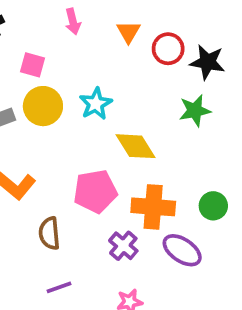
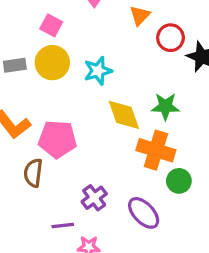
green star: (195, 111) -> (165, 106), moved
pink pentagon: (95, 191) -> (57, 139), moved
orange cross: (153, 207) -> (156, 150), moved
purple line: (59, 287) -> (63, 226), moved

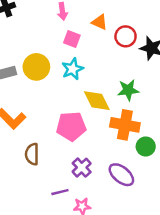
orange triangle: (140, 15) -> (100, 22), turned -42
pink square: (51, 25) -> (72, 39), moved
pink pentagon: (57, 139) -> (71, 126), moved

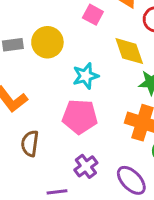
cyan star: (72, 69) -> (86, 76), moved
yellow diamond: (97, 101) -> (129, 51), moved

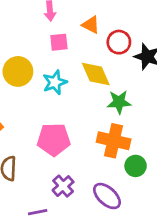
pink square: (93, 15) -> (59, 42), turned -30
cyan star: (86, 76) -> (55, 82), moved

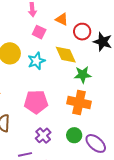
pink square: (59, 42) -> (39, 32), turned 32
green circle: (136, 166) -> (74, 135), moved
purple ellipse: (107, 196) -> (96, 143), moved

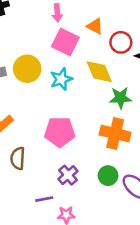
pink square: (39, 32) -> (65, 42), size x1.5

